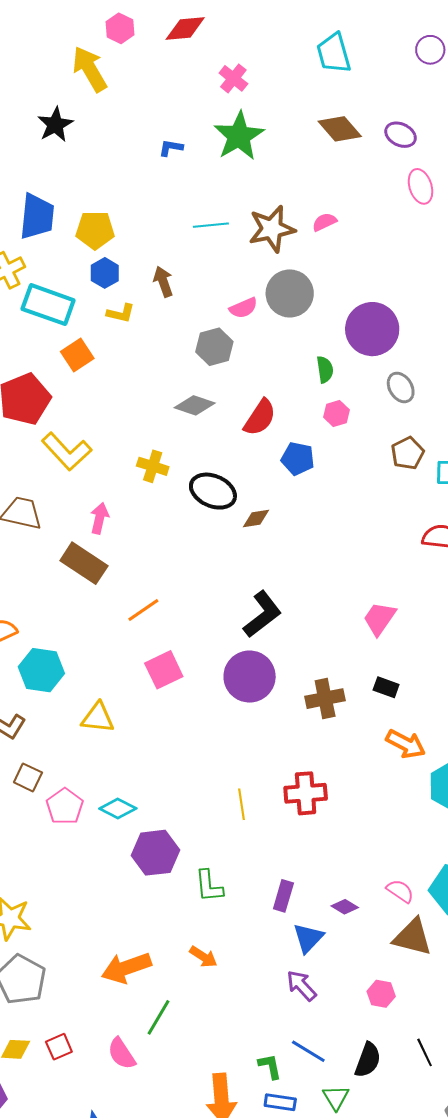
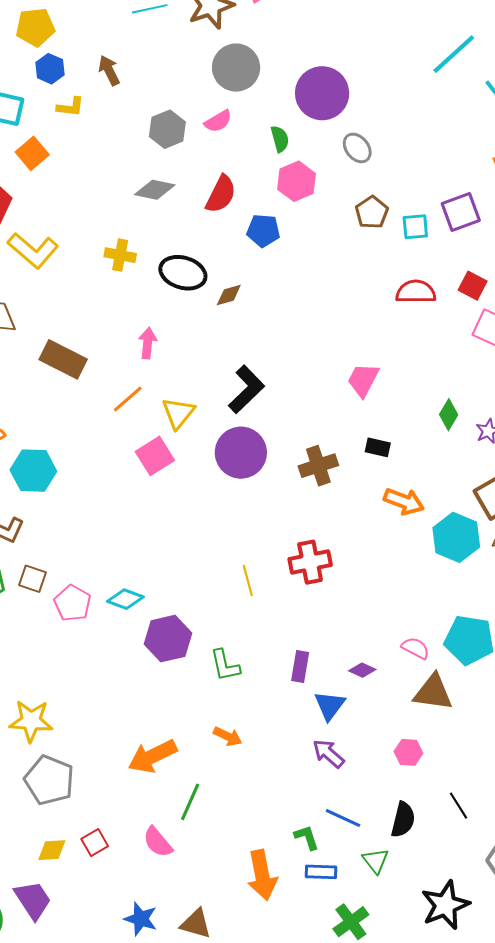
pink semicircle: (243, 308) -> (218, 121), moved
pink hexagon: (336, 414) -> (296, 181), size x1.5
pink arrow: (99, 518) -> (148, 343), moved
yellow triangle: (98, 718) -> (178, 413), moved, turned -51

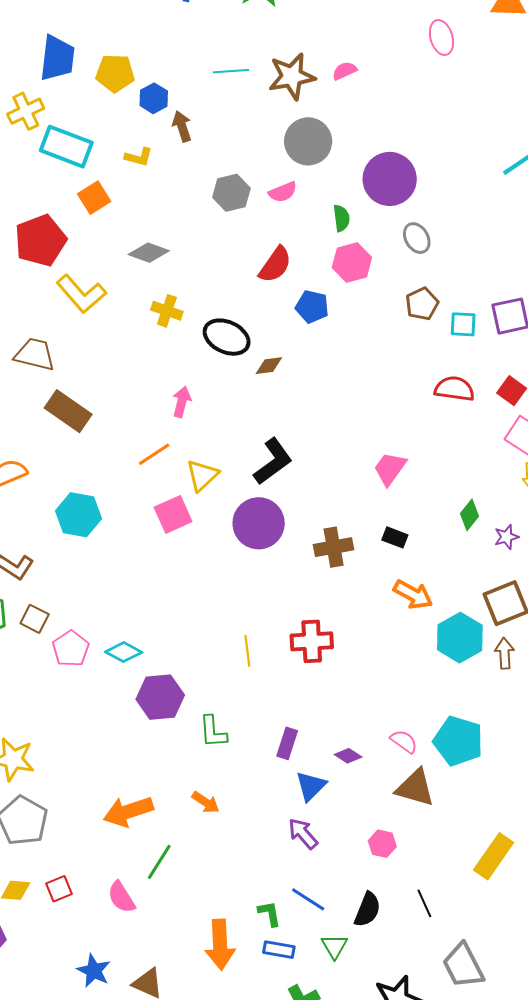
blue hexagon: (50, 69) -> (154, 98), moved
gray diamond: (155, 190) -> (149, 253), moved
brown rectangle: (63, 359) -> (68, 411), moved
cyan hexagon: (33, 471) -> (79, 515), moved

